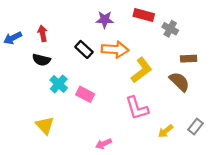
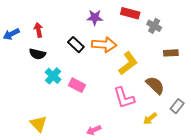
brown semicircle: (179, 82) -> (155, 85), moved
yellow triangle: (45, 125) -> (38, 124), moved
gray rectangle: (195, 127) -> (177, 106), moved

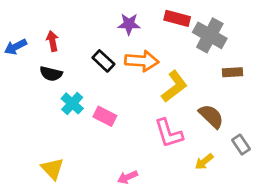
gray cross: (154, 26) -> (210, 35), size x1.6
gray rectangle: (177, 106) -> (241, 145), turned -72

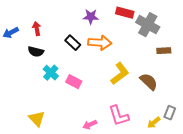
yellow L-shape: (174, 86) -> (120, 74), moved
pink L-shape: (169, 133) -> (119, 116), moved
gray rectangle: (241, 145) -> (170, 113), moved, turned 56
yellow arrow: (204, 162) -> (154, 123), moved

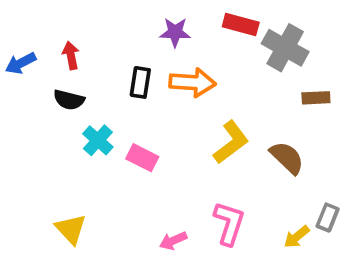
black rectangle: (73, 43) -> (140, 82), turned 56
pink L-shape: (119, 116) -> (229, 223), turned -145

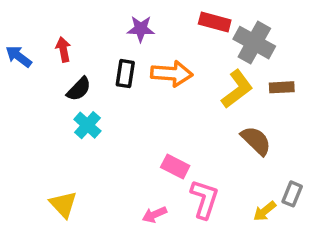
purple star: (175, 32) -> (141, 29), moved
blue arrow: (21, 63) -> (19, 56), turned 64
black semicircle: (69, 100) -> (79, 89), moved, turned -60
yellow L-shape: (231, 142) -> (237, 89), moved
pink rectangle: (142, 158) -> (175, 166), moved

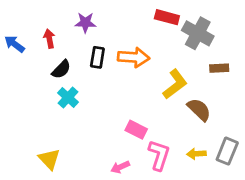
purple star: (141, 29) -> (85, 23), moved
yellow L-shape: (237, 89) -> (175, 84), moved
gray rectangle: (292, 194) -> (227, 151), size x1.4
yellow arrow: (265, 211) -> (196, 154), moved, turned 36

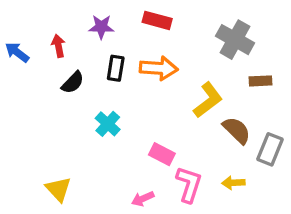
red rectangle: (167, 17) -> (157, 20), moved
cyan cross: (68, 98) -> (108, 124), moved
gray rectangle: (227, 151) -> (270, 149), moved

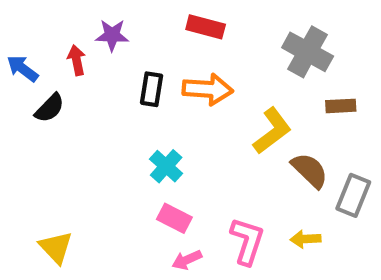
purple star: (101, 27) -> (112, 35), moved
black semicircle: (73, 83) -> (50, 108), moved
cyan cross: (108, 124) -> (166, 166), moved
pink rectangle: (162, 154) -> (174, 218), moved
yellow triangle: (58, 189) -> (56, 247), moved

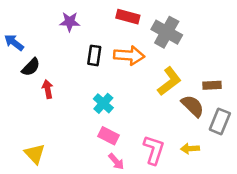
gray cross: (308, 52) -> (167, 32), moved
red arrow: (77, 60) -> (48, 89), moved
brown rectangle: (341, 106) -> (212, 85), moved
pink arrow: (187, 260) -> (116, 162), turned -108

